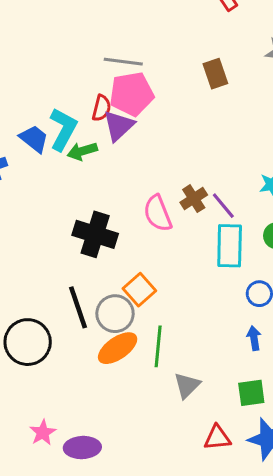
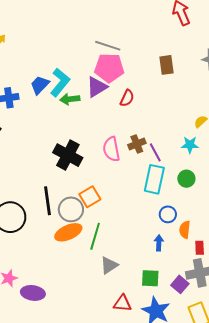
red semicircle: (101, 108) -> (127, 98), moved
blue trapezoid: (34, 139) -> (40, 85), turned -95

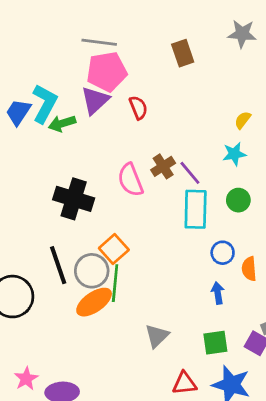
red semicircle: (127, 98) -> (138, 108), turned -36
green line: (95, 236) -> (115, 283), moved

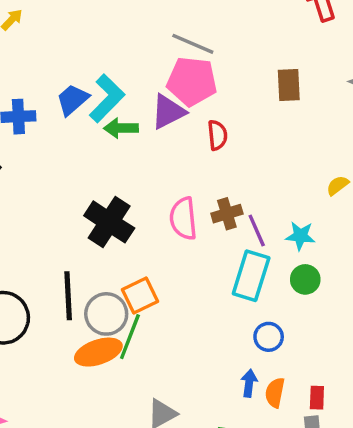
cyan star: (234, 154) -> (300, 236), moved
orange semicircle: (249, 269) -> (275, 393), moved

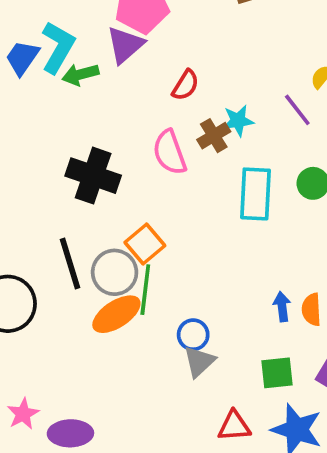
red semicircle: (217, 135) -> (185, 85), moved, turned 52
purple line: (257, 230) -> (297, 110), moved
cyan star: (300, 236) -> (238, 121), moved
blue circle: (269, 337) -> (193, 335), moved

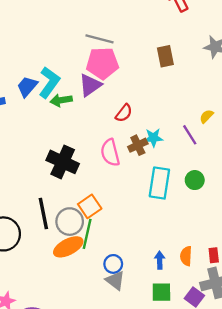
blue arrow: (282, 307) -> (160, 260), moved
gray triangle: (199, 362) -> (115, 281), turned -45

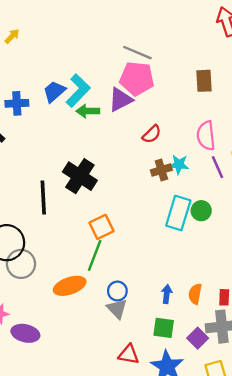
pink semicircle: (110, 153) -> (206, 136), moved
green circle: (195, 180) -> (201, 211), moved
black line: (43, 213) -> (43, 198), moved
gray circle: (70, 222) -> (21, 264), moved
orange ellipse: (68, 247) -> (70, 286), moved

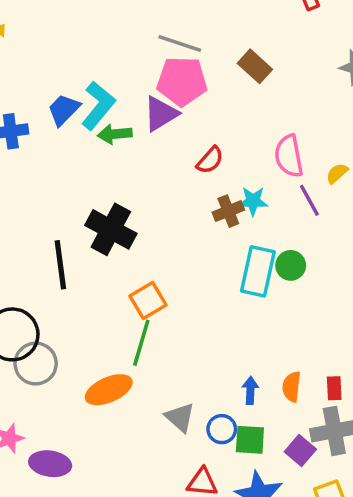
brown rectangle: (204, 81) -> (255, 66), moved, turned -40
blue circle: (117, 291) -> (222, 429), moved

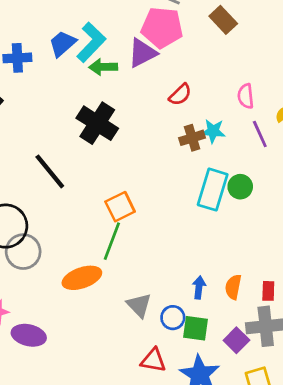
pink semicircle: (289, 156) -> (246, 96), size x0.7
black cross: (111, 229) -> (97, 123), moved
black line: (60, 265) -> (50, 171), turned -36

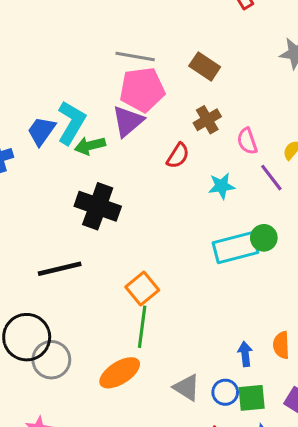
brown cross: (192, 138) -> (207, 120), moved
black line: (50, 171) -> (60, 269), turned -51
cyan rectangle: (213, 190) -> (235, 248), turned 72

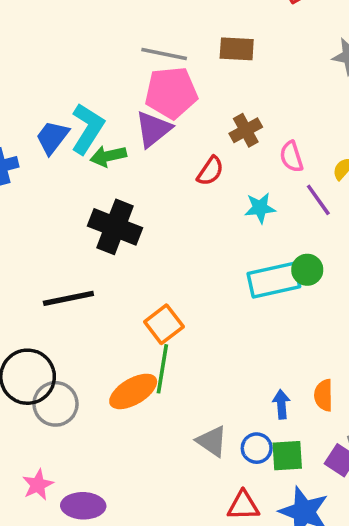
brown rectangle: (205, 66) -> (237, 49), moved, turned -32
orange ellipse: (120, 373) -> (133, 391), moved

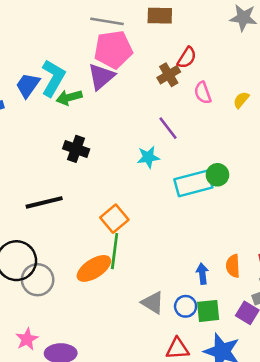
red semicircle: (210, 171) -> (187, 58), moved
purple line: (318, 200) -> (168, 128), moved
cyan star: (260, 208) -> (148, 157), moved
black cross: (115, 227) -> (76, 149), size x0.7

